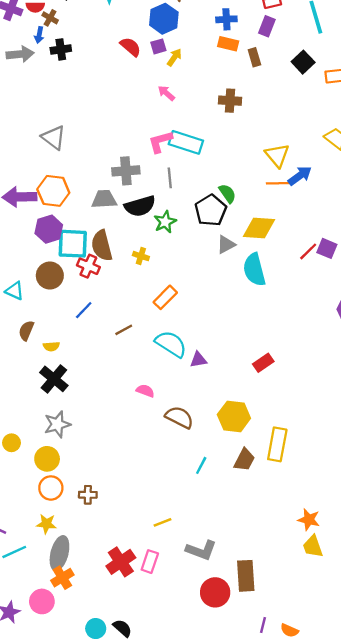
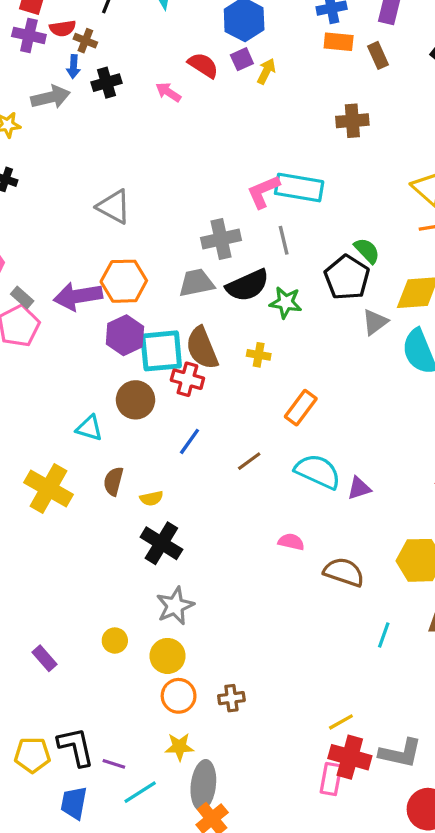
pink arrow: (166, 93) -> (168, 92), moved
green star: (165, 222) -> (286, 302), turned -30
red cross: (121, 562) -> (350, 757), moved, turned -32

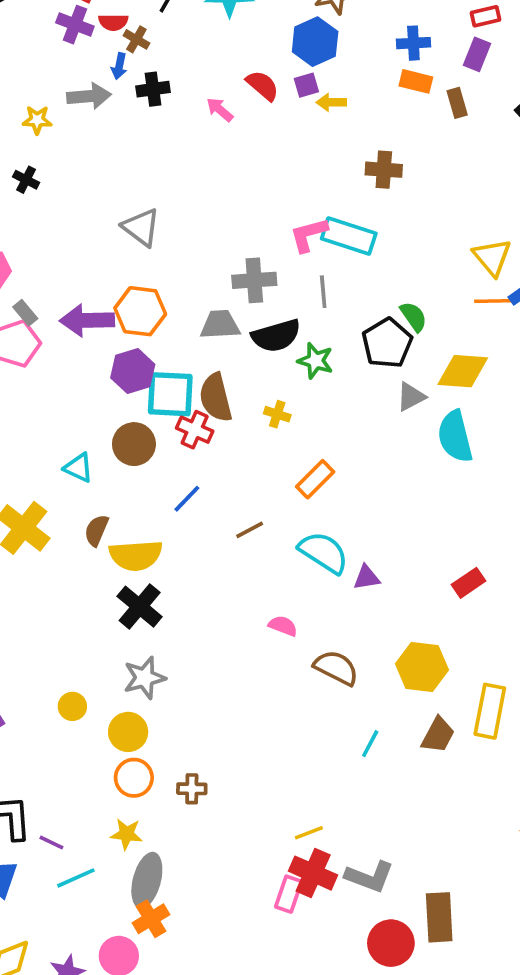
yellow arrow: (266, 71) -> (331, 102), turned -125
brown cross: (352, 121) -> (384, 170), moved
yellow semicircle: (151, 498) -> (136, 555), size x2.0

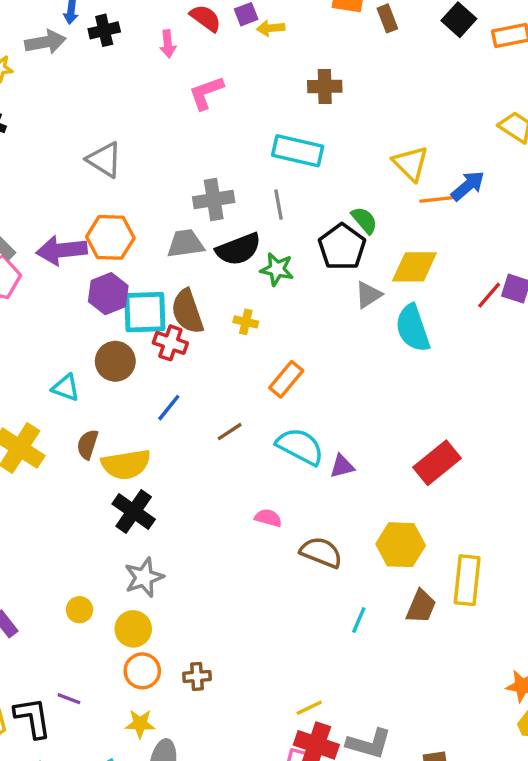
pink arrow: (220, 110) -> (168, 44), turned -132
pink L-shape: (309, 235) -> (206, 93), moved
yellow triangle: (492, 257) -> (411, 163), moved
red rectangle: (469, 583) -> (437, 463), size x1.5
purple line: (51, 842) -> (69, 699), moved

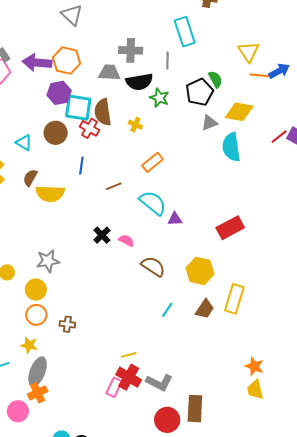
cyan rectangle: (298, 151) -> (185, 32), turned 48
blue line: (169, 408) -> (81, 166), turned -42
black cross: (134, 512) -> (102, 235), moved, size x0.7

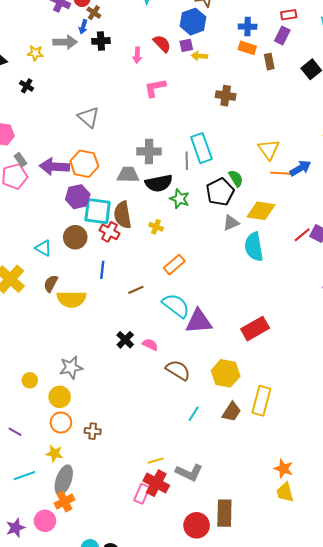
cyan rectangle: (185, 32) -> (201, 148), moved
purple triangle: (175, 219) -> (199, 321), size x1.8
gray L-shape: (159, 382) -> (189, 472), moved

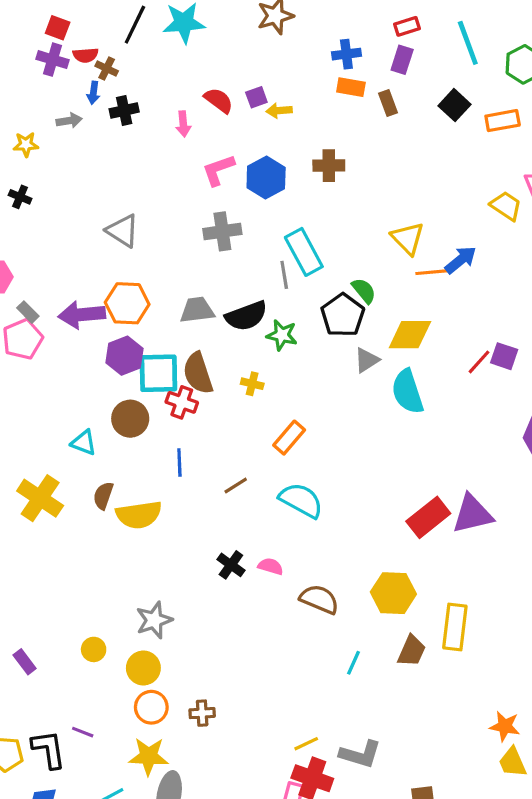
blue hexagon: (193, 22) -> (266, 178), moved
gray arrow: (65, 42) -> (69, 121), size x0.7
gray cross: (149, 151) -> (222, 231), moved
purple triangle: (199, 321) -> (472, 514), moved
yellow star: (54, 453) -> (149, 756), size x1.4

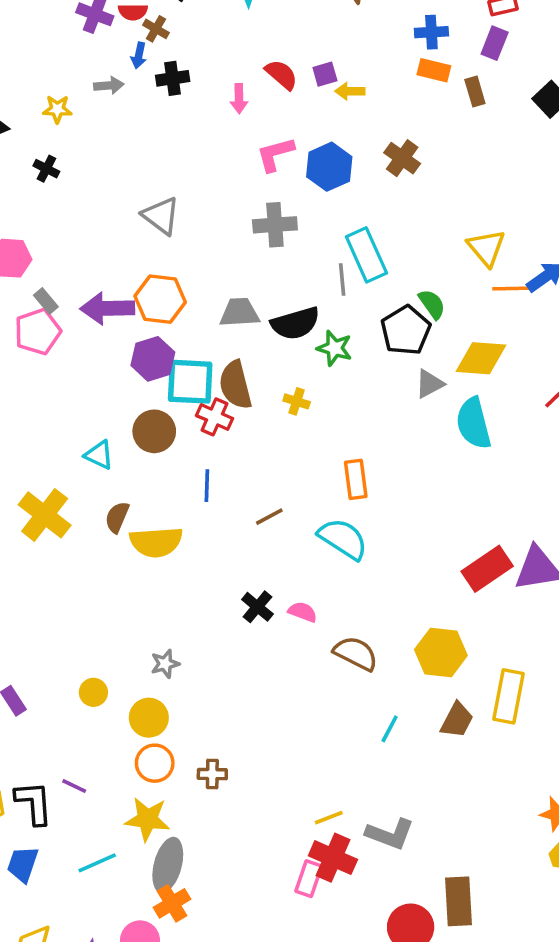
brown cross: (329, 166) -> (402, 158), turned 32
orange rectangle: (289, 438) -> (356, 479), moved, turned -52
gray star: (154, 620) -> (165, 664), size x0.7

